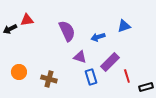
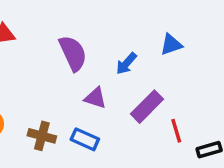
blue arrow: (98, 37) -> (126, 64), turned -32
blue rectangle: (91, 77) -> (85, 139), moved, turned -49

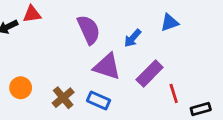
purple triangle: (95, 98) -> (107, 66), size x1.5
brown cross: (42, 136) -> (63, 98), turned 35

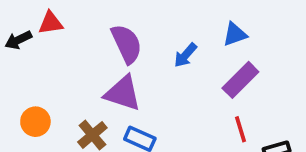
purple triangle: (107, 66) -> (123, 93), moved
purple rectangle: (150, 74) -> (240, 80), moved

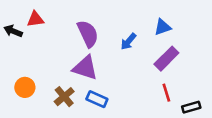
black arrow: (18, 40) -> (13, 31), turned 48

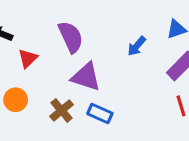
red triangle: (35, 19) -> (28, 58), moved, turned -36
purple semicircle: (88, 34) -> (71, 37), moved

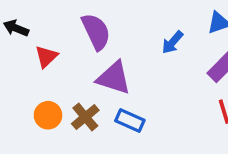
orange circle: (16, 100) -> (48, 115), moved

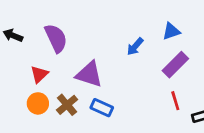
purple semicircle: (96, 32) -> (56, 38), moved
red triangle: (46, 57) -> (39, 74), moved

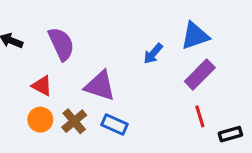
blue triangle: (171, 31) -> (195, 36), size x1.4
red triangle: (39, 74) -> (42, 86), turned -48

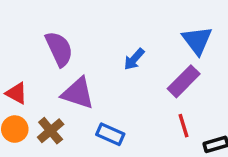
blue triangle: (195, 36) -> (197, 40), moved, turned -48
purple semicircle: (61, 44) -> (59, 49), moved
blue rectangle: (114, 124) -> (110, 134), moved

